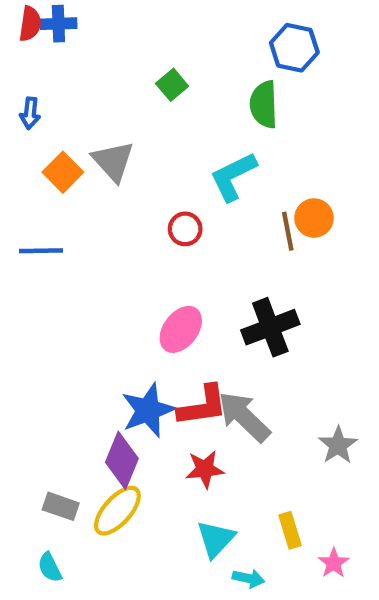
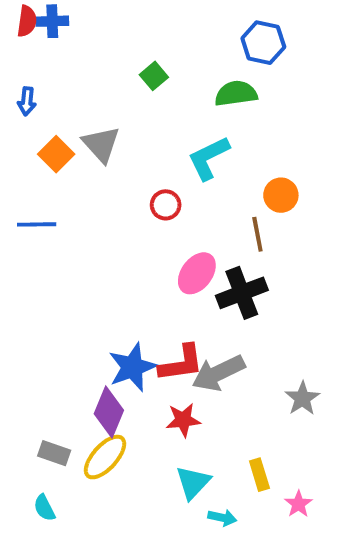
green semicircle: (264, 104) -> (236, 93), turned 84
brown line: (288, 231) -> (257, 234), moved
pink ellipse: (181, 329) -> (197, 273), moved
gray arrow: (244, 417) -> (218, 373), turned -70

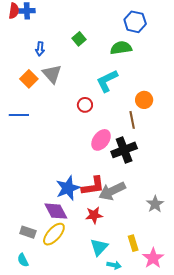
blue arrow: (27, 101) -> (40, 49), moved
purple diamond: (109, 412) -> (56, 211), turned -50
pink star: (299, 504) -> (153, 258), size x1.5

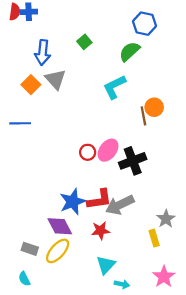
green semicircle: (121, 48) -> (129, 51), turned -35
blue arrow: (40, 49) -> (43, 53), size x1.6
red circle: (85, 105) -> (88, 152), moved
brown line: (132, 120) -> (143, 116), moved
yellow rectangle: (133, 243) -> (154, 238), moved

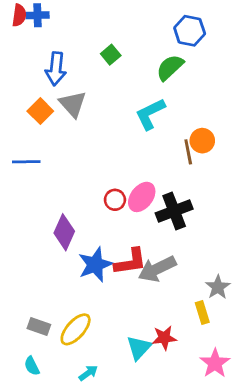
purple diamond: (60, 226) -> (64, 232), moved, turned 52
red star: (101, 231) -> (164, 338), moved
cyan arrow: (122, 284) -> (88, 373), moved, turned -48

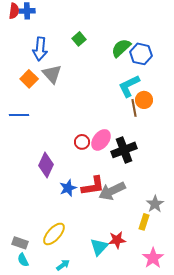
blue hexagon: (190, 31) -> (141, 54), moved
cyan L-shape: (150, 114) -> (129, 86), moved
blue star: (95, 265) -> (68, 188), size x0.7
yellow rectangle: (202, 312) -> (144, 222), turned 35
gray rectangle: (39, 327) -> (20, 243), moved

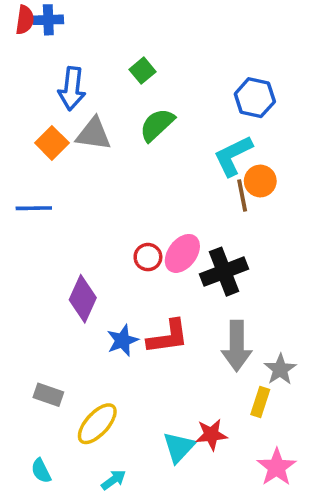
green semicircle: (121, 48) -> (157, 125), moved
gray triangle: (52, 74) -> (94, 134), turned -40
gray arrow: (112, 191) -> (237, 346), moved, turned -64
gray rectangle: (20, 243) -> (48, 395), moved

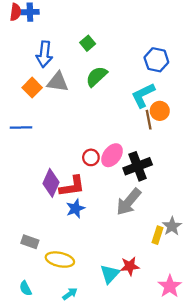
red L-shape: (168, 337) -> (72, 186), moved
gray arrow: (237, 346) -> (129, 202), moved, turned 40
yellow rectangle: (260, 402) -> (158, 235), moved
yellow ellipse: (97, 424) -> (60, 260), turned 60

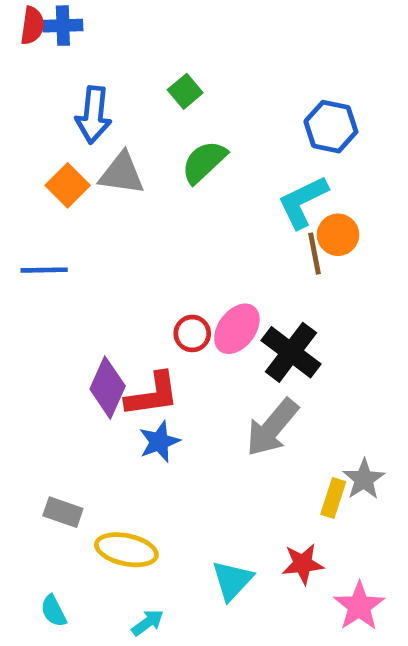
black cross: (138, 166) -> (291, 352), turned -32
red star: (130, 266) -> (303, 564), moved

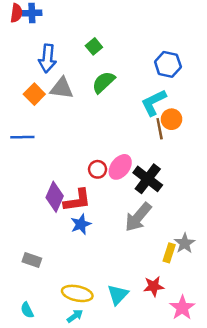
yellow ellipse: (126, 550) -> (77, 293), moved

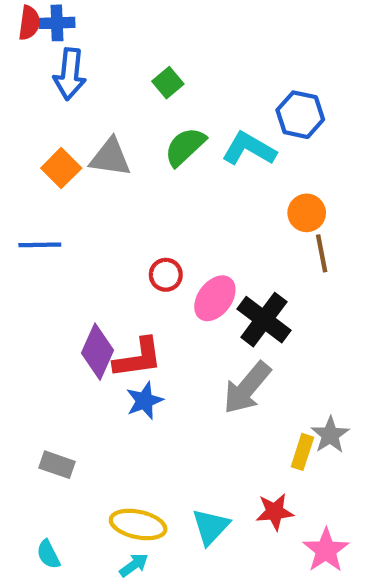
blue arrow: (47, 58) -> (70, 74), moved
cyan L-shape: (154, 103) -> (249, 149), moved, turned 56
brown line: (160, 129) -> (322, 253), moved
red circle: (98, 169) -> (166, 275), moved

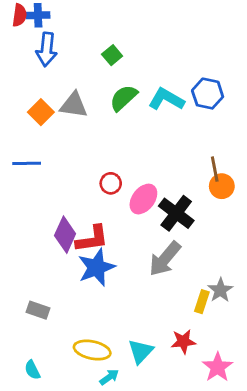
blue hexagon: (300, 115) -> (208, 94), moved
orange circle: (307, 213) -> (222, 186), moved
blue star: (144, 401) -> (96, 267), size x1.5
cyan arrow: (134, 565) -> (109, 377), moved

